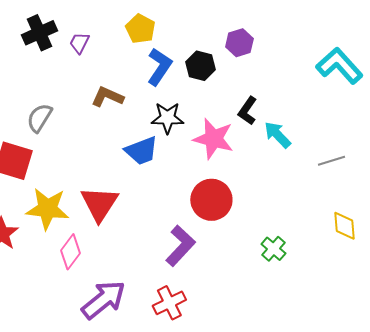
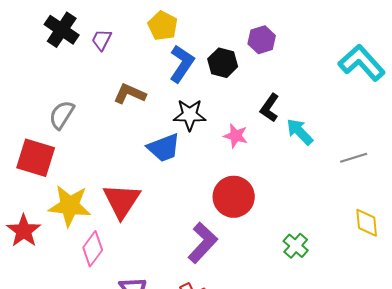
black cross: (39, 33) -> (62, 30), turned -32
pink star: (213, 139) -> (236, 136), size x0.6

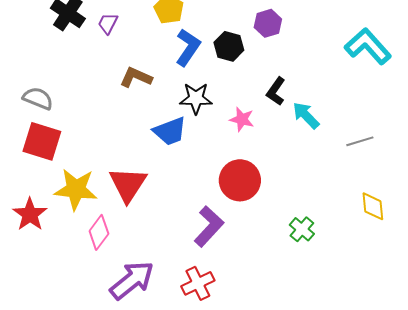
gray semicircle: (62, 115) -> (38, 98), moved, turned 80

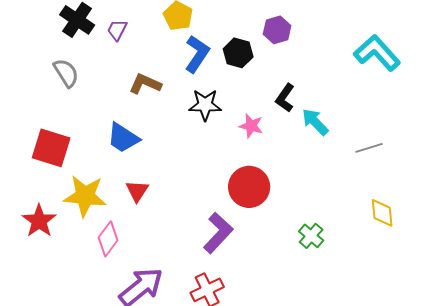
gray semicircle: (38, 98) -> (66, 73), moved, turned 36
blue trapezoid: (170, 131) -> (123, 138), moved, turned 54
red triangle: (128, 184) -> (137, 191), size x0.6

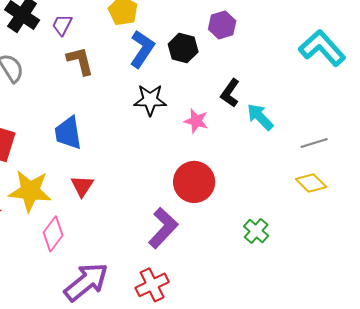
brown L-shape: (145, 84) -> (80, 61), moved, turned 52
blue trapezoid: (123, 138) -> (68, 133), turned 48
yellow diamond: (382, 213) -> (311, 183), moved, turned -40

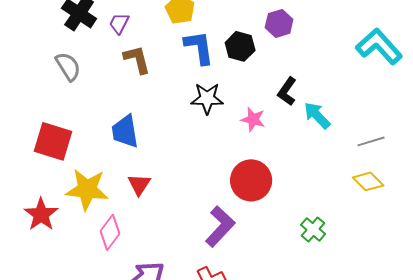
blue L-shape: (142, 49) -> (199, 47), turned -42

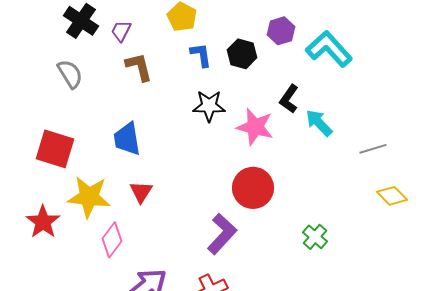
cyan L-shape: (379, 46) -> (329, 49), moved
blue L-shape: (199, 47) -> (201, 55), size x0.7
pink star: (253, 119) -> (255, 127), size x1.5
yellow diamond: (368, 181) -> (392, 196), moved

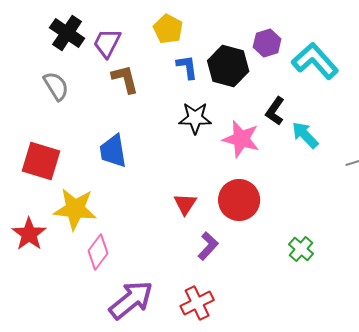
purple trapezoid: (121, 31) -> (107, 43), size x1.4
black hexagon: (242, 54) -> (228, 66), size x1.4
red triangle: (141, 192) -> (185, 204), moved
purple L-shape: (222, 234) -> (208, 246), size x0.7

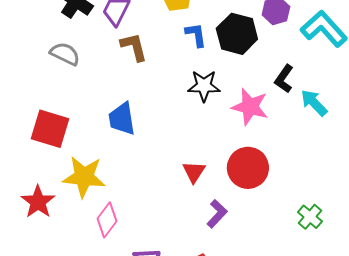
gray semicircle: (56, 86) -> (65, 54), turned -32

